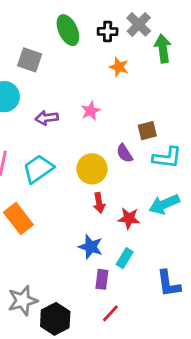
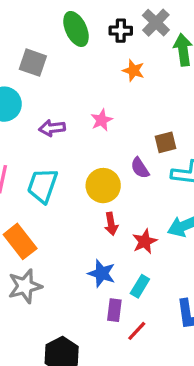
cyan trapezoid: (38, 169) -> (42, 186), turned -36
red star: (129, 218) -> (145, 241), turned -30
gray star: (23, 301) -> (25, 286), moved
red line: (110, 313) -> (137, 331), moved

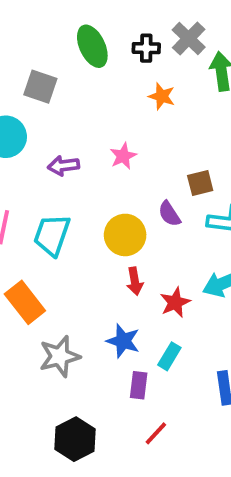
gray star: (25, 286) -> (60, 356), moved
red line: (137, 331) -> (156, 433), moved

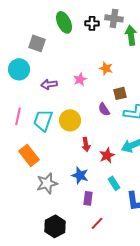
gray cross: (189, 39) -> (114, 18), turned -36
orange star: (162, 96) -> (106, 68), moved
yellow circle: (125, 235) -> (70, 120), moved
cyan rectangle: (169, 356) -> (114, 183), moved, turned -64

